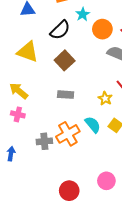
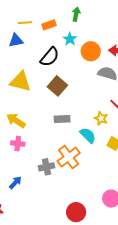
cyan semicircle: (93, 125) -> (88, 135), moved
blue arrow: (11, 154) -> (15, 183), turned 40

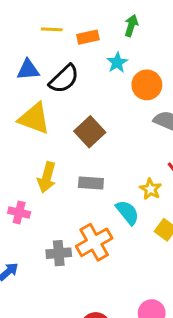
blue triangle: (16, 41) -> (28, 70), moved
black semicircle: (50, 57) -> (64, 79), moved
yellow arrow: (16, 121) -> (47, 177), moved, turned -114

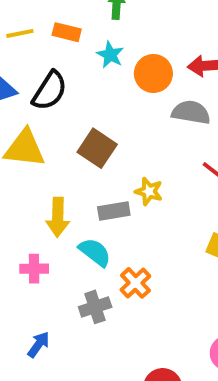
orange rectangle: (88, 37) -> (67, 32), turned 40
yellow star: (151, 189) -> (149, 191), moved
cyan semicircle: (127, 212) -> (95, 252), moved
orange cross: (94, 242) -> (135, 283), size x0.7

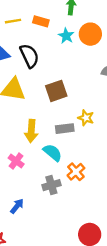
orange circle: (153, 73) -> (90, 34), moved
black semicircle: (50, 91) -> (29, 56), turned -60
brown square: (97, 148) -> (56, 91), turned 35
pink cross: (34, 269) -> (16, 161), turned 35

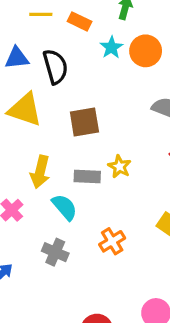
orange cross: (76, 172) -> (112, 241), moved
gray cross: (51, 185) -> (55, 252), turned 30

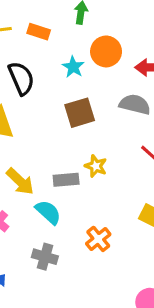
cyan star: (111, 48) -> (73, 67), moved
brown square: (84, 122) -> (80, 113), moved
yellow arrow: (40, 172) -> (20, 181), turned -52

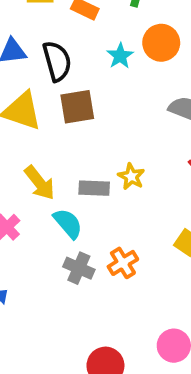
brown square: (80, 113) -> (77, 107), moved
gray cross: (45, 257) -> (79, 268), moved

